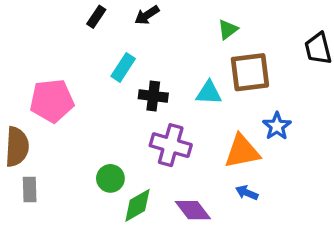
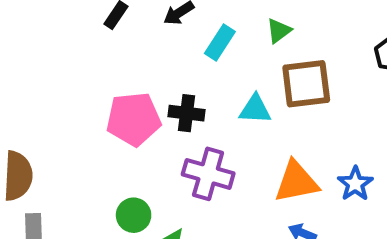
cyan rectangle: (123, 67) -> (220, 43), moved
pink pentagon: (52, 101) -> (134, 119), moved
blue star: (277, 126) -> (355, 184), moved

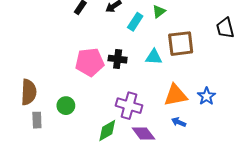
green triangle: (279, 31) -> (159, 11), moved
purple cross: (208, 174) -> (129, 106), moved
green circle: (134, 215) -> (66, 106), moved

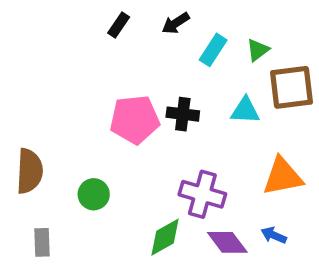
green triangle: (159, 11) -> (258, 50), moved
gray rectangle: (37, 120) -> (42, 242), moved
blue arrow: (179, 122) -> (274, 235), moved

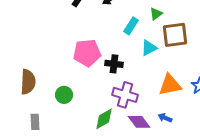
cyan rectangle: (213, 50) -> (131, 26), moved
cyan triangle: (245, 111) -> (149, 48), turned -30
black cross: (183, 114) -> (114, 64), moved

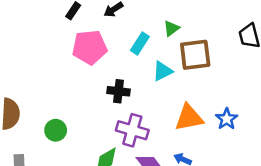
pink pentagon: (87, 53) -> (90, 47), moved

